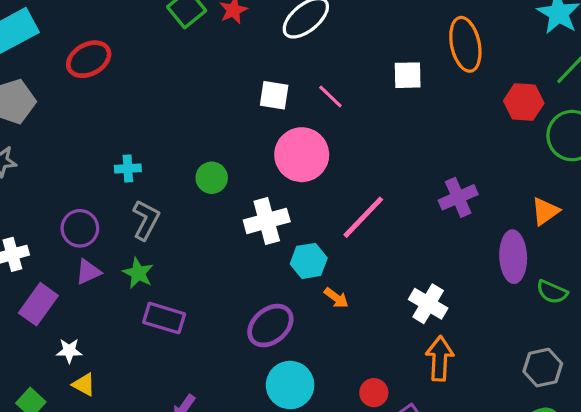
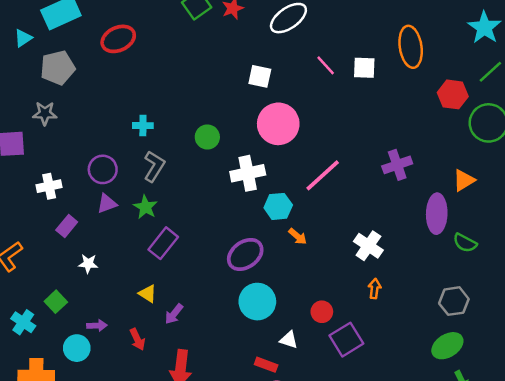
pink line: (330, 97) -> (326, 65), moved
purple rectangle: (38, 304) -> (67, 226), size x0.7
purple rectangle: (164, 318) -> (163, 243), turned -72
orange arrow: (440, 358) -> (375, 289), size x0.6
yellow triangle: (84, 384) -> (148, 294), moved

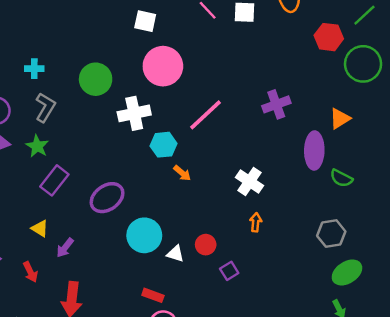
green circle: (207, 137) -> (96, 79), size x1.4
purple ellipse: (245, 254) -> (107, 198), moved
white triangle: (289, 340) -> (175, 254), moved
purple square: (346, 340) -> (229, 271), size x0.6
green ellipse: (447, 346) -> (347, 272), moved

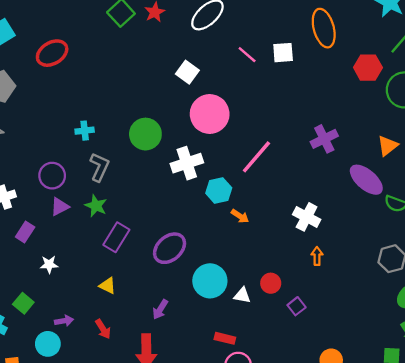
white square: (145, 21) -> (187, 72), turned 30
purple ellipse: (314, 151) -> (366, 180), turned -44
purple arrow: (65, 248) -> (160, 309), moved

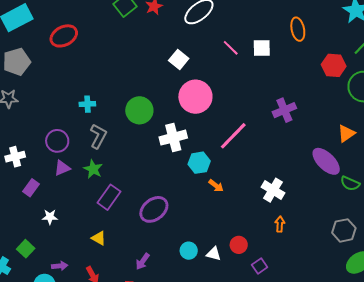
orange ellipse: (324, 28) -> (298, 29), size x0.7
purple cross: (324, 139) -> (284, 110), moved
cyan circle: (210, 281) -> (189, 251), moved, size x0.6

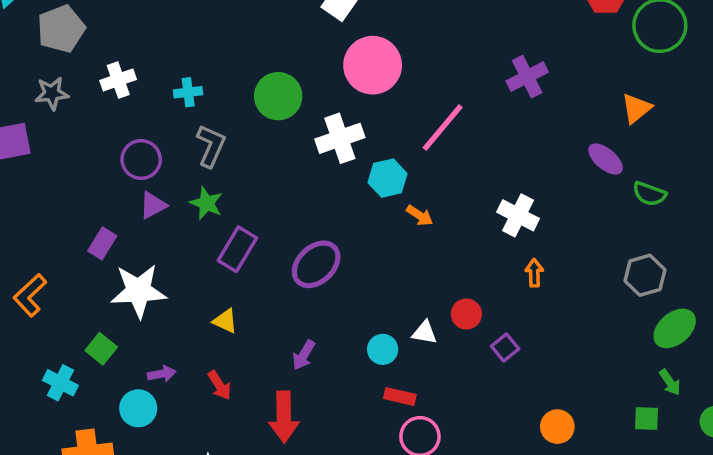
white cross: (15, 157) -> (118, 80), moved
purple ellipse: (326, 161) -> (606, 159), size x0.7
white star: (50, 217) -> (138, 291), size x2.0
cyan circle: (189, 251) -> (383, 349), moved

